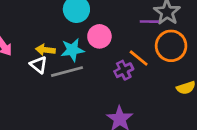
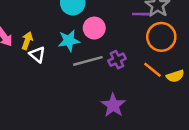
yellow arrow: (45, 50) -> (27, 41), moved, turned 102
orange line: (139, 58) -> (152, 70), moved
gray line: (67, 72) -> (88, 61), moved

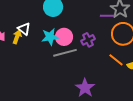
pink circle: (94, 28) -> (64, 37), moved
white triangle: (37, 55) -> (24, 29), moved
purple cross: (117, 60) -> (88, 40), moved

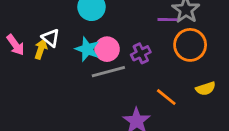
cyan star: (50, 37) -> (87, 49), turned 30
orange line: (116, 60) -> (166, 97), moved

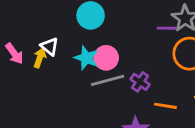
purple cross: (141, 53) -> (140, 82), moved, turned -30
orange line: (166, 97) -> (165, 106), turned -30

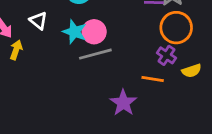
yellow arrow: (40, 58) -> (16, 50), moved
purple cross: (140, 82) -> (166, 55), moved

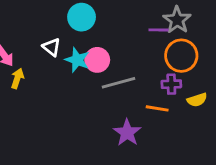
white triangle: (38, 21) -> (52, 47), moved
gray line: (95, 54) -> (119, 83), moved
purple cross: (166, 55) -> (171, 84), turned -36

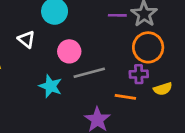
purple line: (159, 30) -> (117, 15), moved
cyan star: (77, 60) -> (51, 86), moved

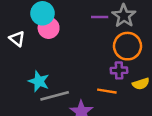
pink circle: (69, 51) -> (49, 28), moved
gray line: (89, 73) -> (55, 96), moved

